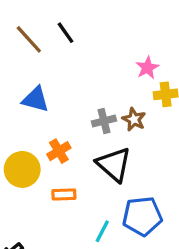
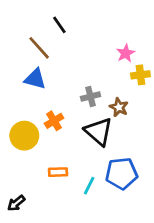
brown line: (29, 39) -> (39, 48), moved
brown star: (134, 119) -> (119, 107), moved
orange rectangle: (64, 194) -> (58, 172), moved

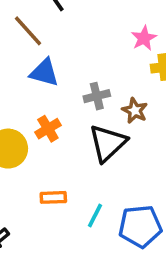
blue triangle: (35, 79) -> (44, 73), moved
black triangle: (99, 132) -> (108, 143), turned 36
blue pentagon: (122, 173) -> (140, 226), moved

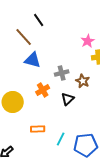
orange cross: (48, 129) -> (43, 90), moved
black triangle: (108, 143) -> (68, 99), size x0.6

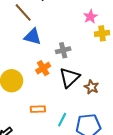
brown star: (83, 81) -> (91, 87), moved
black triangle: (68, 99) -> (69, 78), size x1.5

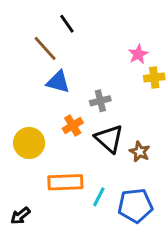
black triangle: (69, 78) -> (109, 139), turned -35
orange rectangle: (38, 109) -> (65, 182), size x1.6

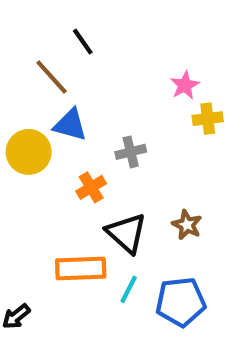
black triangle: (109, 139) -> (126, 233), moved
yellow circle: (29, 143) -> (29, 152), moved

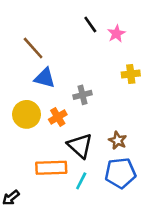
black line: (83, 42) -> (90, 25), moved
pink star: (185, 85) -> (116, 34), moved
yellow circle: (29, 152) -> (27, 114), moved
blue pentagon: (181, 302) -> (120, 173), moved

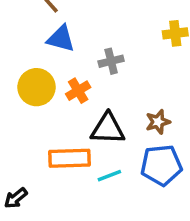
brown star: (118, 140) -> (158, 122), turned 30
black triangle: (80, 146) -> (108, 129), turned -40
cyan line: (81, 181) -> (109, 176), turned 42

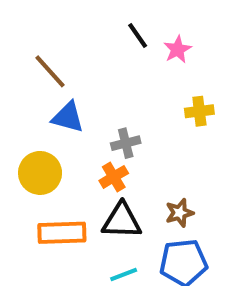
orange cross: (78, 91) -> (114, 177), moved
orange rectangle: (69, 158) -> (62, 233), moved

